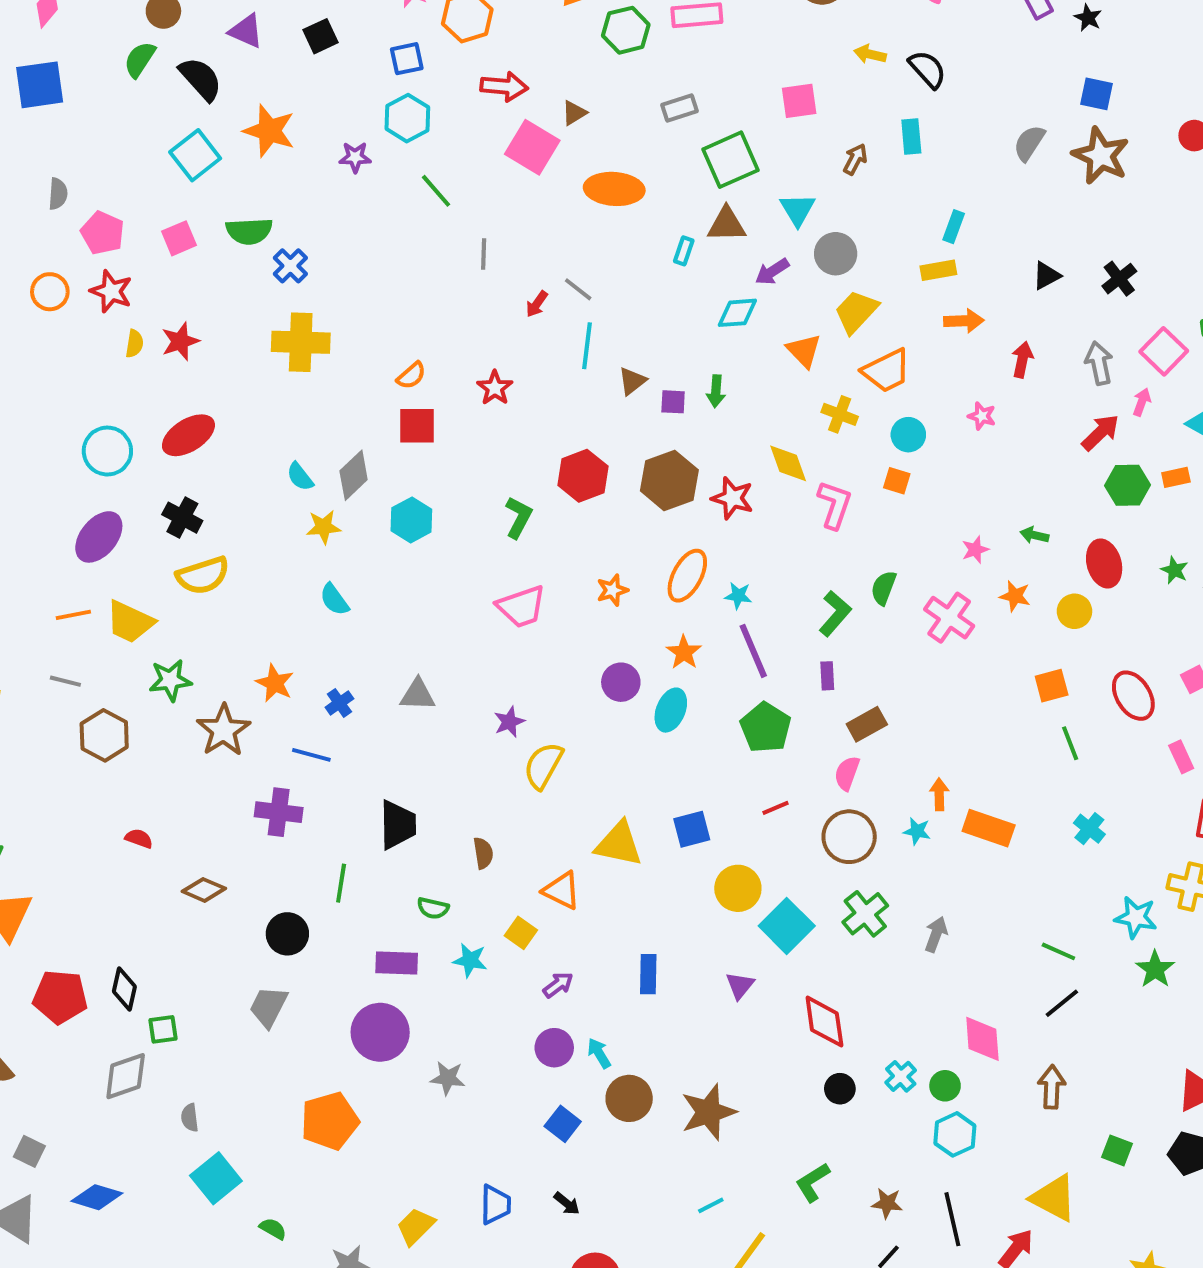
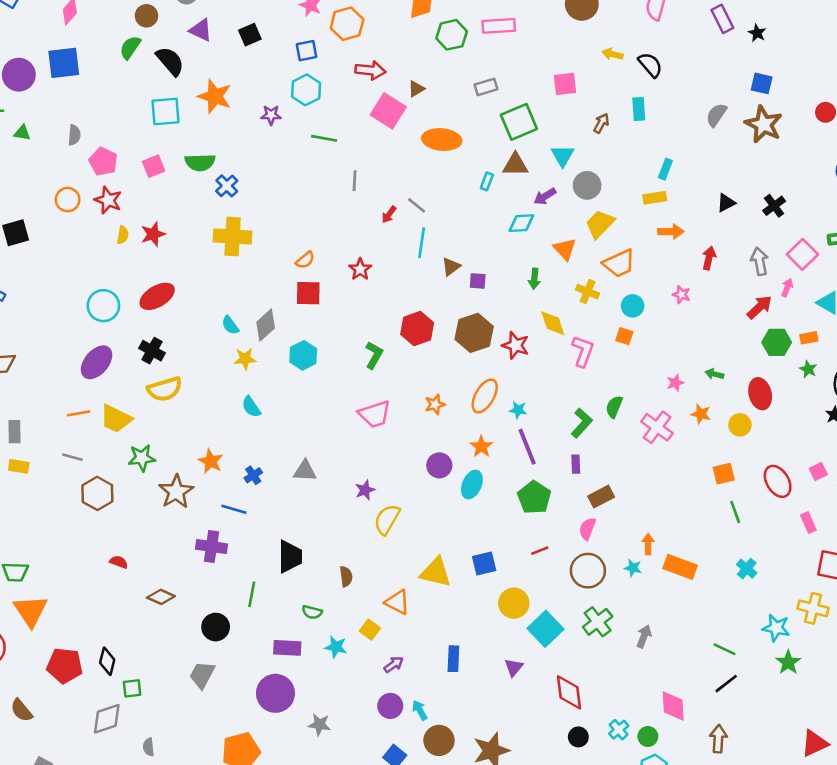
cyan square: (195, 155) -> (165, 112), turned 32
green line: (436, 191) -> (324, 138), turned -40
green arrow: (716, 391) -> (534, 279), moved
green star: (1174, 570) -> (808, 369), moved

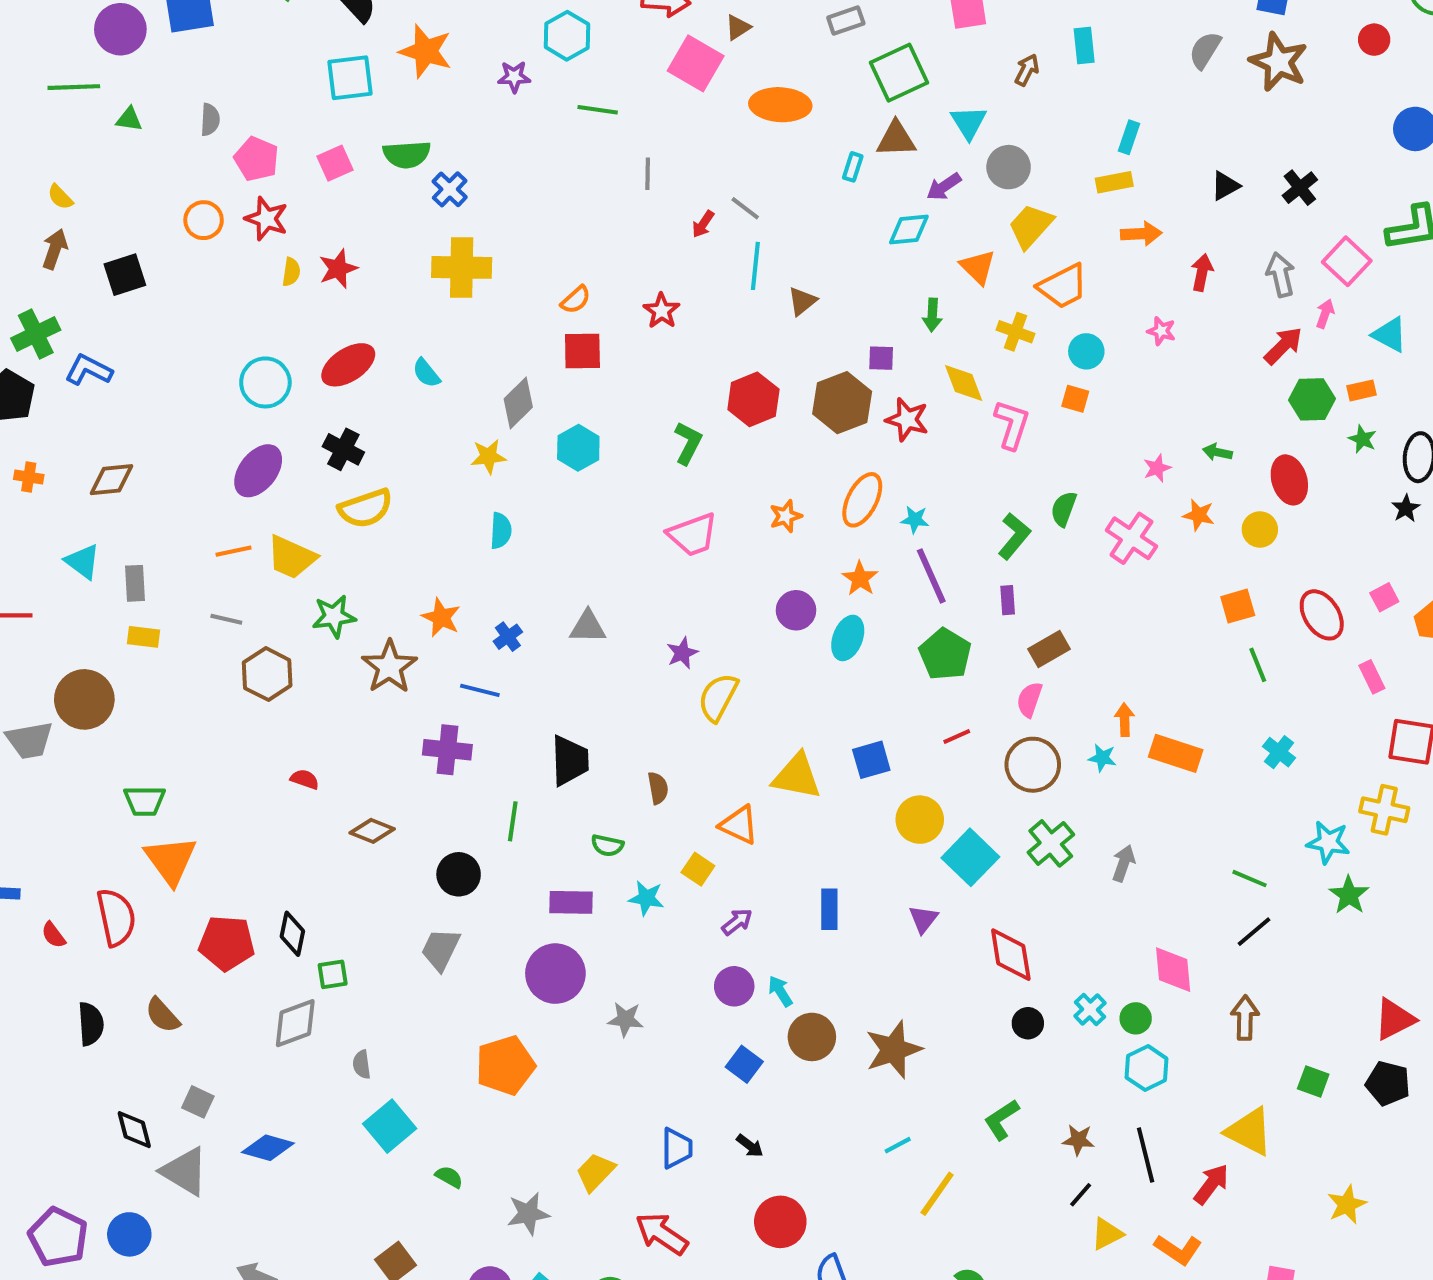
purple square: (478, 281) -> (881, 358), moved
cyan semicircle: (230, 325) -> (426, 373), moved
cyan semicircle: (251, 407) -> (501, 531), turned -140

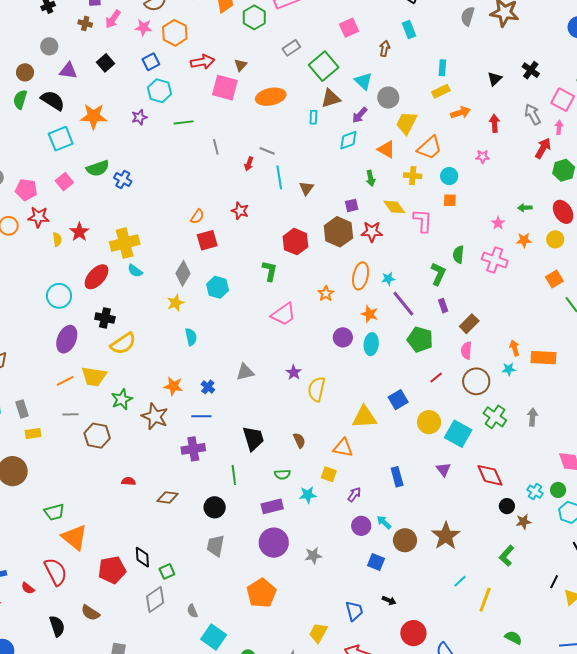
yellow cross: (462, 267) -> (125, 243), moved
brown star: (1078, 1140) -> (524, 522), moved

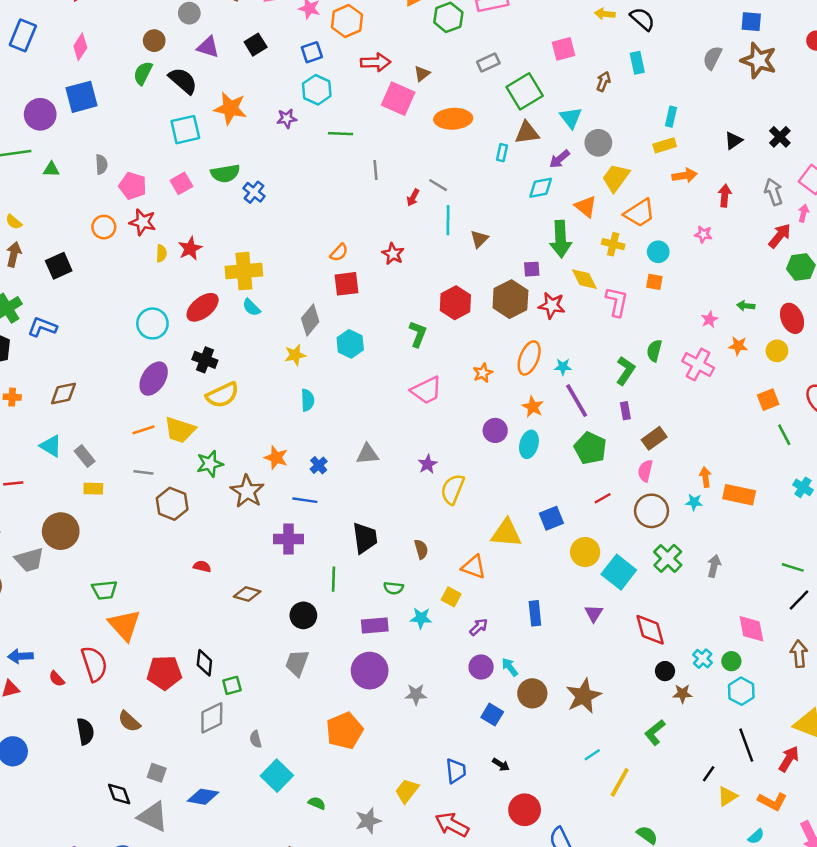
green arrow: (371, 178) -> (561, 239), size x1.8
gray rectangle: (22, 409) -> (85, 456), turned -30

